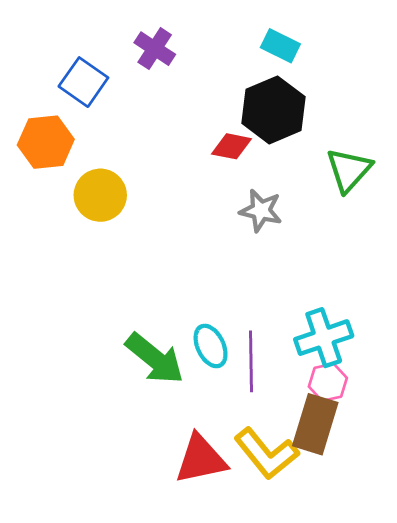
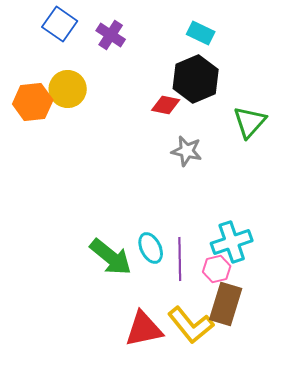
blue square: (83, 82) -> (60, 24), moved
yellow circle: (100, 195) -> (68, 89), moved
pink hexagon: (328, 382) -> (217, 269), moved

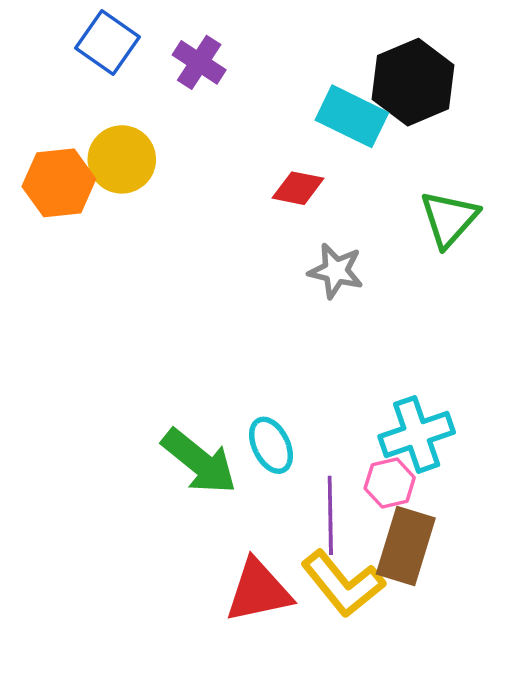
cyan rectangle: (201, 33) -> (352, 116), moved, size x1.4
black hexagon: (196, 79) -> (413, 82), moved
purple line: (180, 259) -> (330, 515), moved

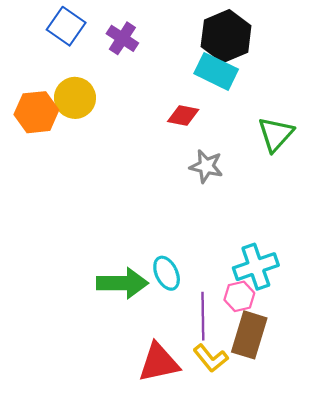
black hexagon: (413, 82) -> (226, 36), moved
green arrow: (199, 461) -> (122, 283), turned -39
yellow L-shape: (343, 584) -> (211, 358), size x0.7

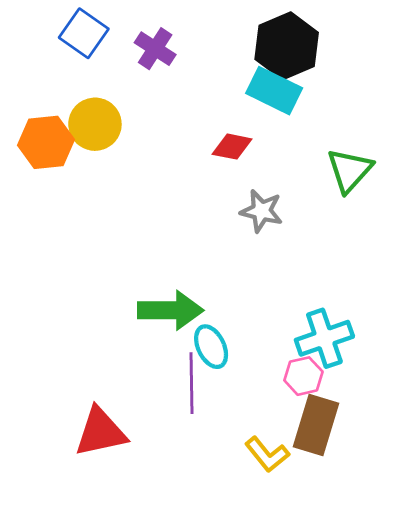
green arrow: (122, 283) -> (171, 310), moved
purple line: (203, 316) -> (192, 383), moved
red triangle: (159, 363) -> (101, 432), moved

